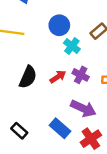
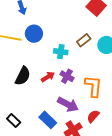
blue circle: (59, 25) -> (34, 34), moved
cyan cross: (72, 46) -> (61, 52), turned -32

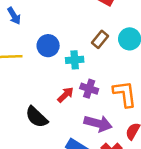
blue circle: (34, 34) -> (48, 46), moved
black semicircle: (23, 76) -> (37, 117), moved, turned 120

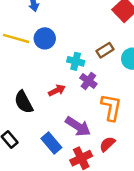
blue circle: (48, 46) -> (45, 38), moved
purple cross: (89, 89) -> (88, 81), moved

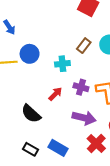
purple cross: (88, 81) -> (81, 87), moved
blue rectangle: (51, 143) -> (58, 148), moved

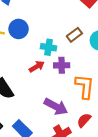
purple cross: (81, 87) -> (62, 65), moved, turned -32
red arrow: (55, 94) -> (37, 67), moved

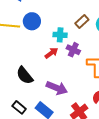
purple cross: (62, 65) -> (73, 50), turned 32
purple arrow: (56, 107) -> (57, 88), moved

